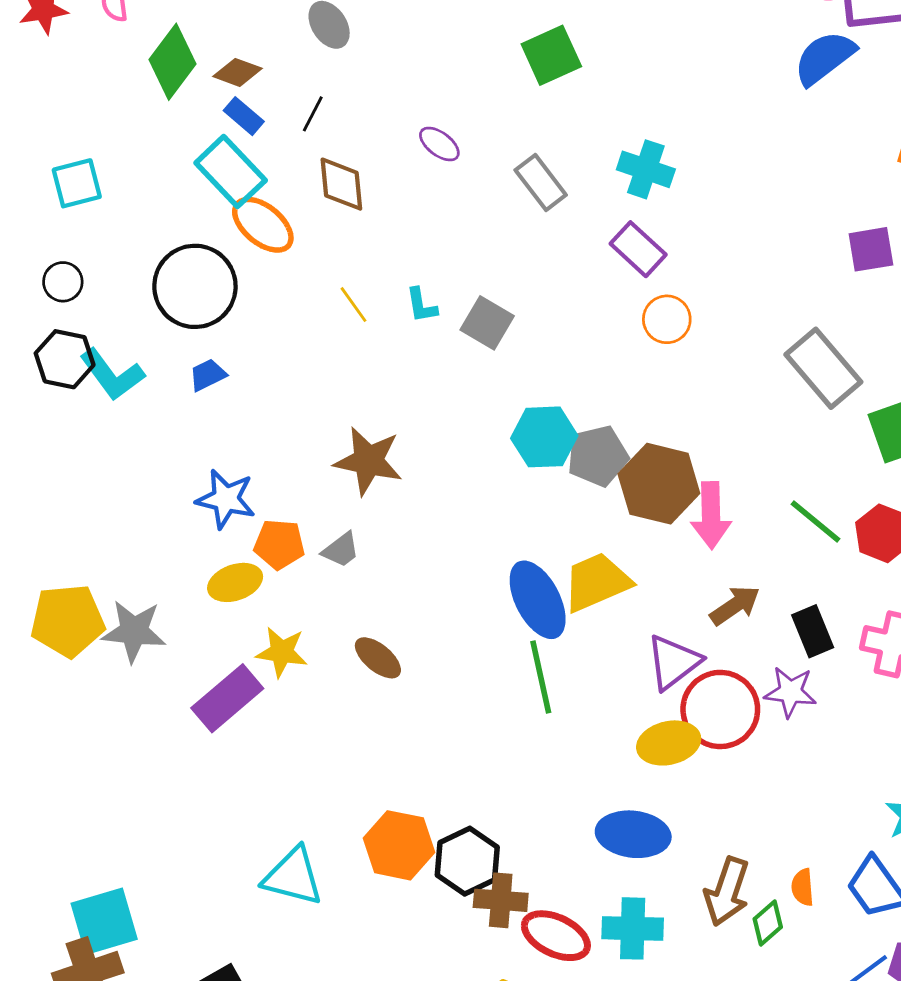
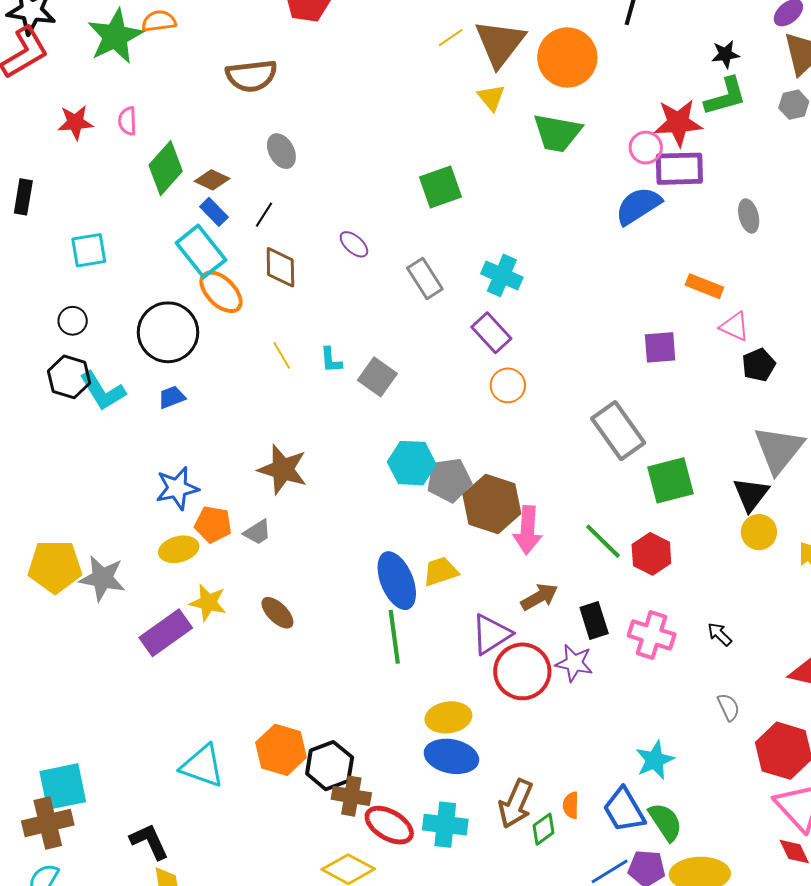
blue star: (226, 499) -> (177, 488), turned -30
yellow trapezoid: (597, 582) -> (441, 571), size x0.7
yellow ellipse: (669, 743) -> (448, 717), moved

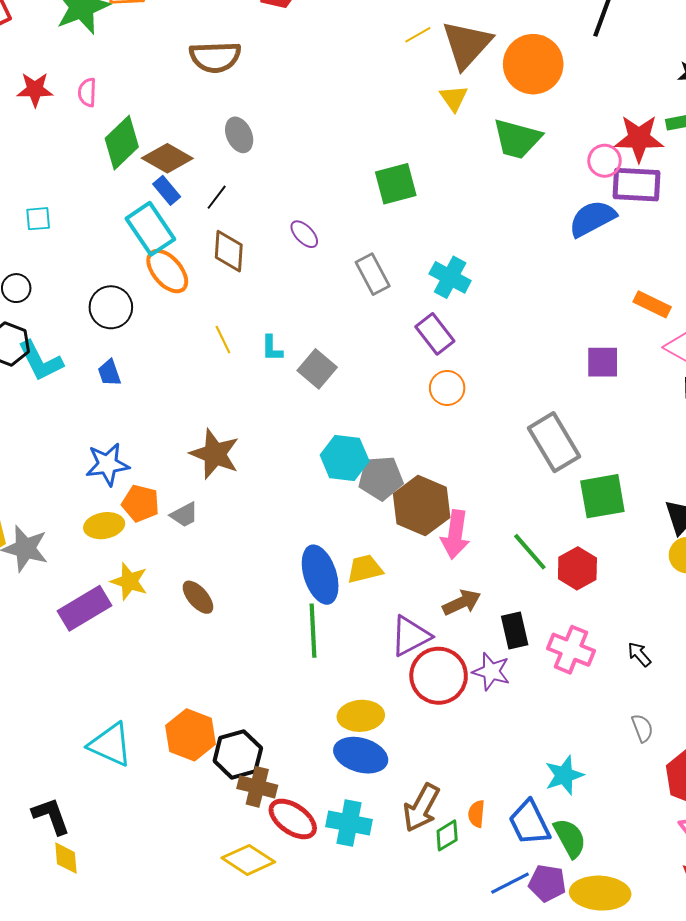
brown diamond: (212, 180) -> (167, 158), size x1.4
cyan square: (89, 250) -> (38, 219), size x0.7
black circle: (168, 332) -> (111, 307), size x0.7
blue trapezoid: (172, 397) -> (109, 373), turned -92

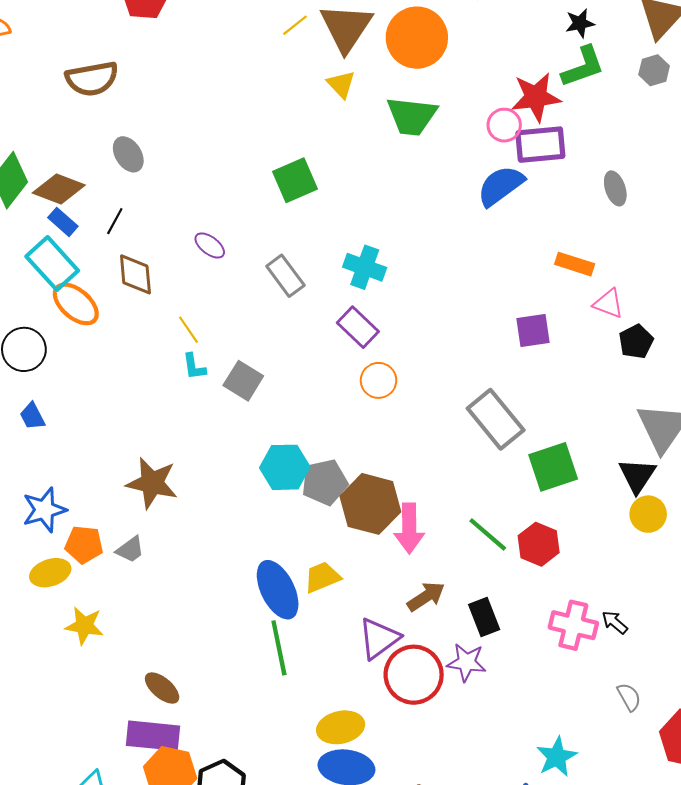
yellow line: (223, 340) -> (189, 330), moved
brown ellipse: (198, 597) -> (162, 688), moved
purple rectangle: (85, 608) -> (153, 736), moved, turned 45
pink cross: (571, 650) -> (573, 625), moved

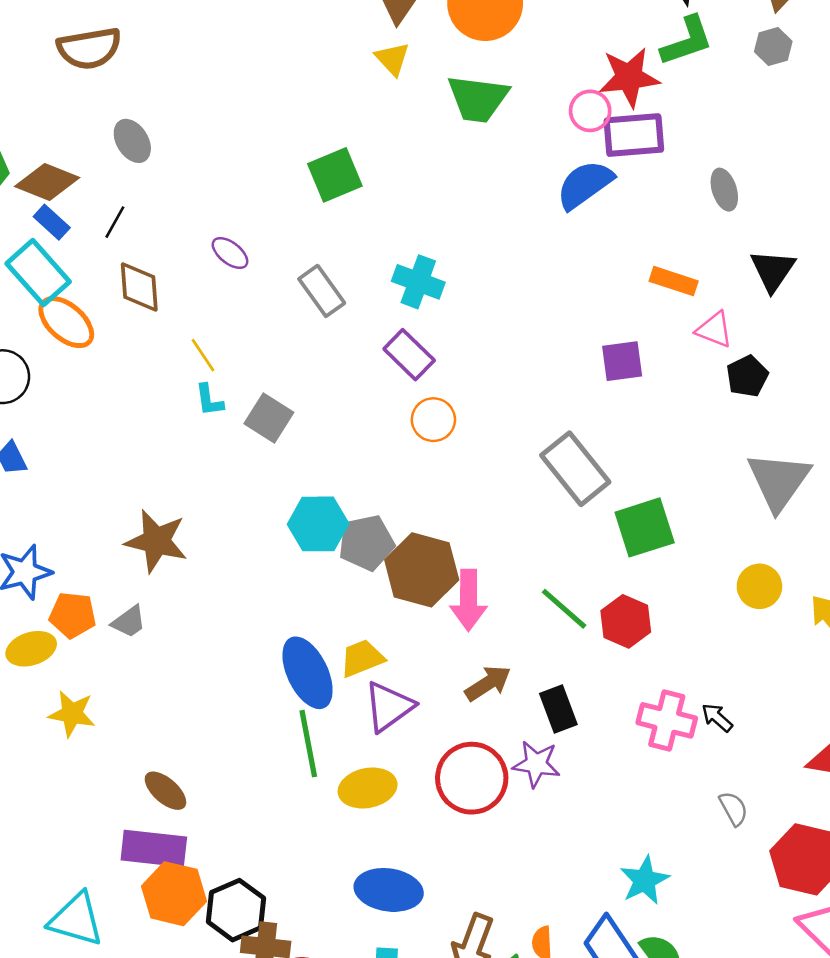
black triangle: (637, 476) -> (773, 270), moved
purple triangle: (379, 638) -> (389, 707), moved
yellow ellipse: (341, 727) -> (368, 788), moved

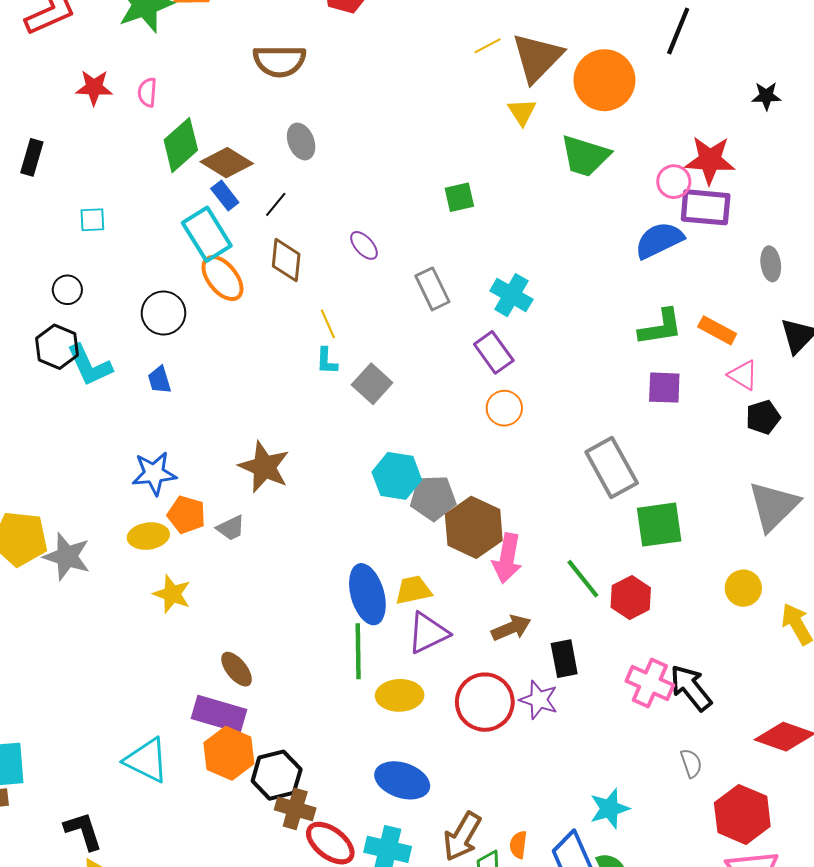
green L-shape: (687, 41) -> (661, 327), moved
green square: (335, 175) -> (459, 197), size x0.7
black arrow: (717, 718) -> (691, 688), size x1.8

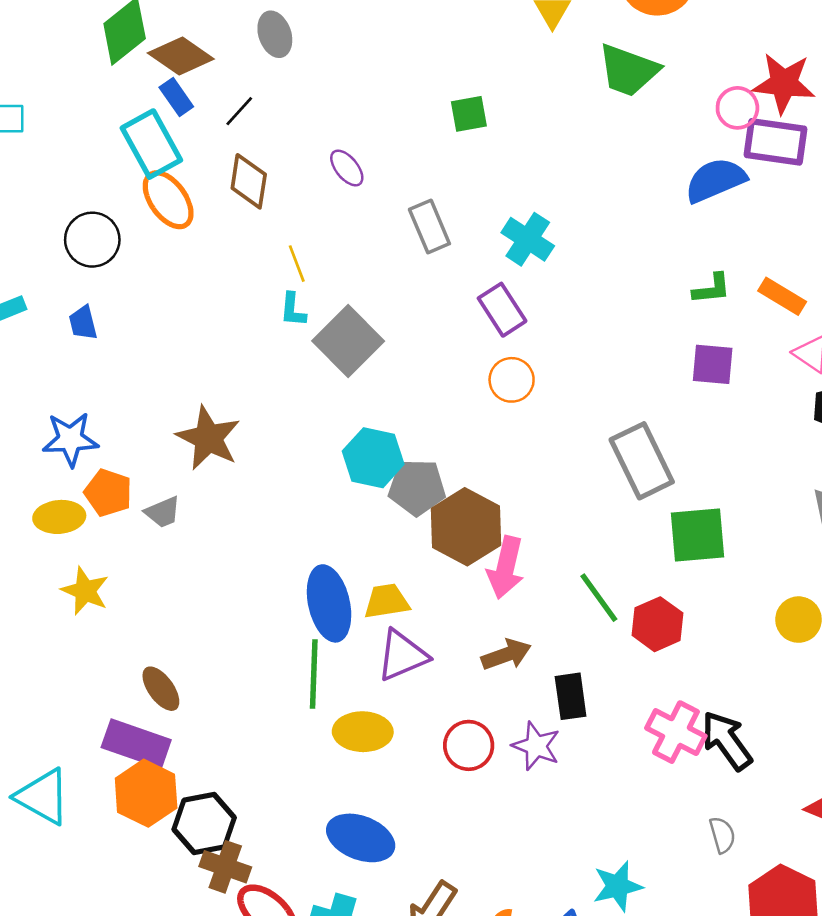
green L-shape: (661, 327) -> (712, 289), size x0.7
gray square: (372, 384) -> (348, 341), size x1.4
red circle: (485, 702) -> (469, 745), size x0.7

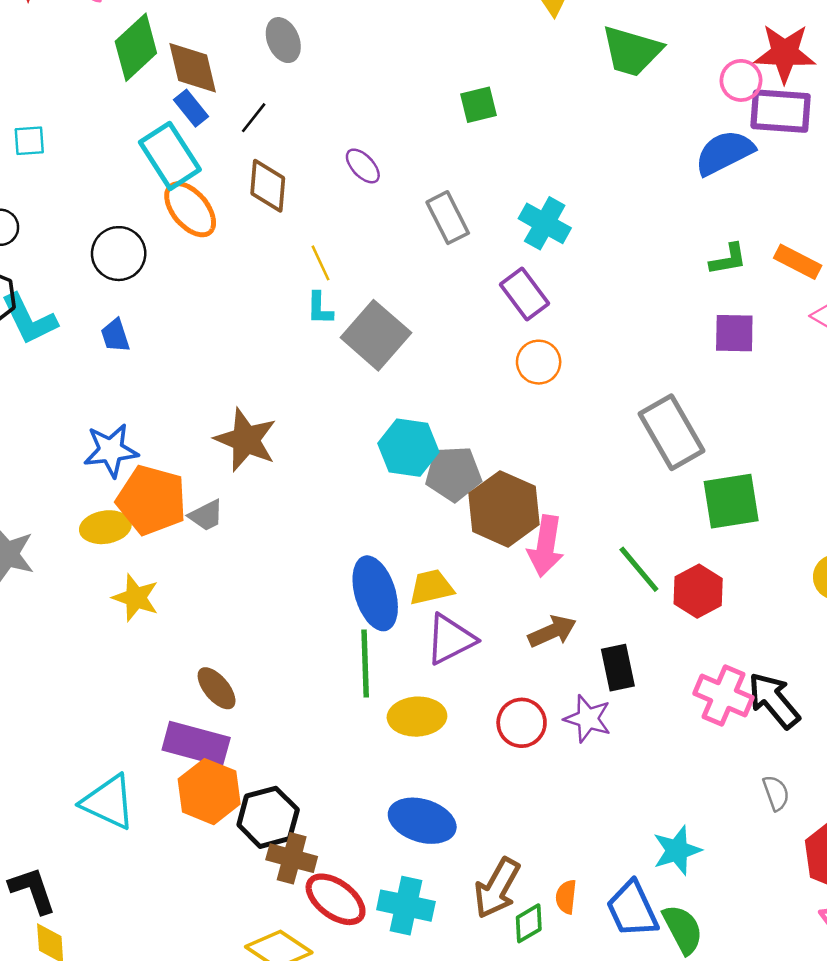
brown diamond: (181, 56) -> (193, 68), turned 46
orange pentagon: (108, 493) -> (152, 500), size x1.5

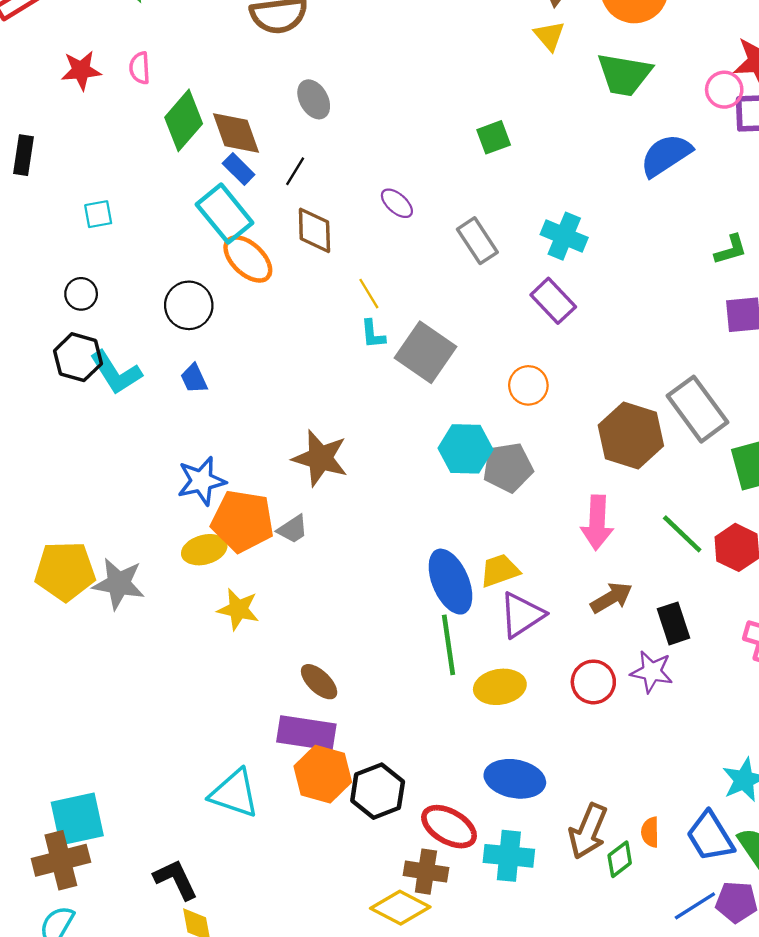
blue semicircle: (724, 153) -> (666, 155), moved
orange circle: (539, 362) -> (528, 385), moved
brown hexagon: (504, 509) -> (631, 435), moved
brown cross: (292, 858) -> (426, 872), moved
red ellipse: (336, 899) -> (449, 827), moved

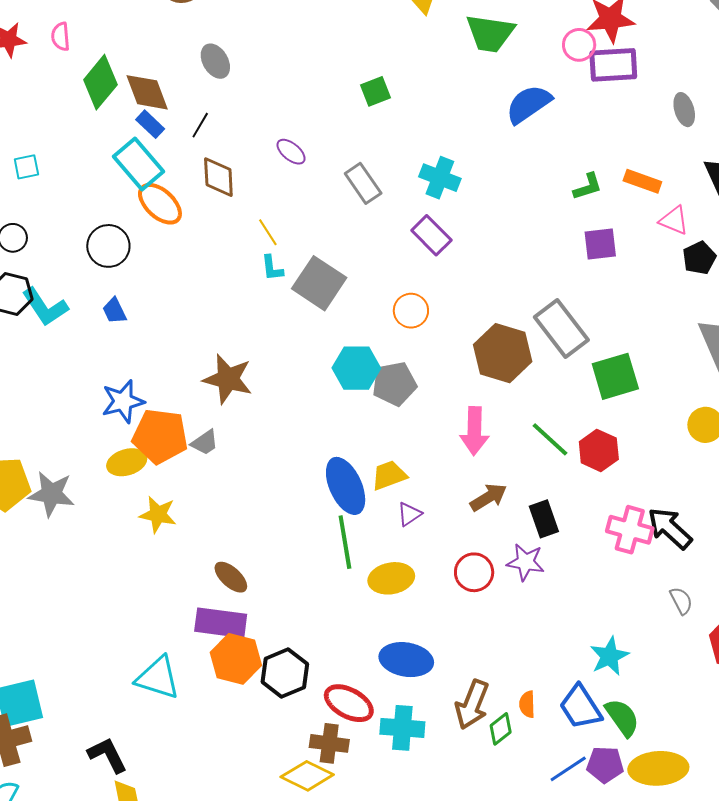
purple triangle: (522, 615) -> (409, 514), size x0.6

